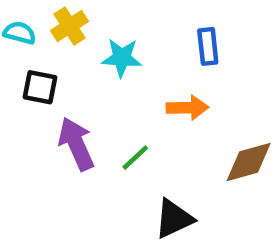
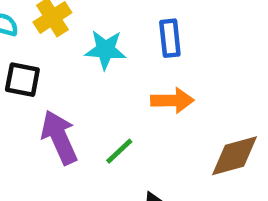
blue rectangle: (208, 46) -> (170, 38), moved

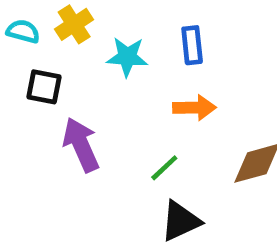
green line: (119, 151) -> (164, 168), moved

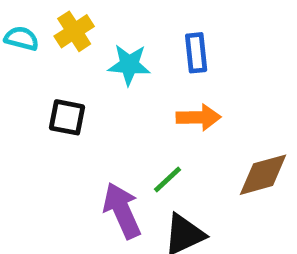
black square: (44, 87) -> (67, 117), moved
purple arrow: (81, 145) -> (122, 211), moved

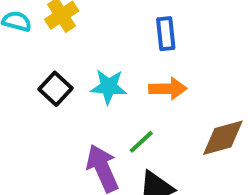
cyan star: (129, 65) -> (109, 87), moved
black square: (67, 117) -> (55, 89), turned 32

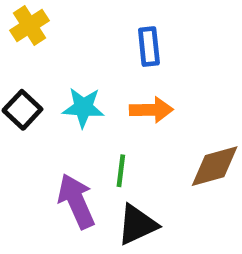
green line: (141, 142) -> (121, 171), turned -40

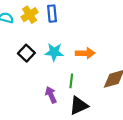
blue rectangle: (149, 47) -> (52, 14), moved
purple arrow: (76, 201) -> (51, 95), size x0.7

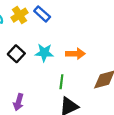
blue rectangle: (52, 14) -> (42, 14), turned -42
purple arrow: (51, 95) -> (18, 102), moved, turned -140

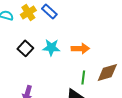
green line: (61, 82) -> (83, 77), moved

